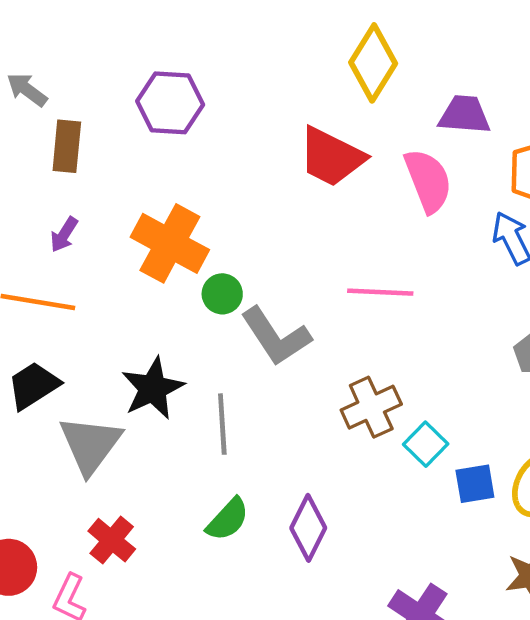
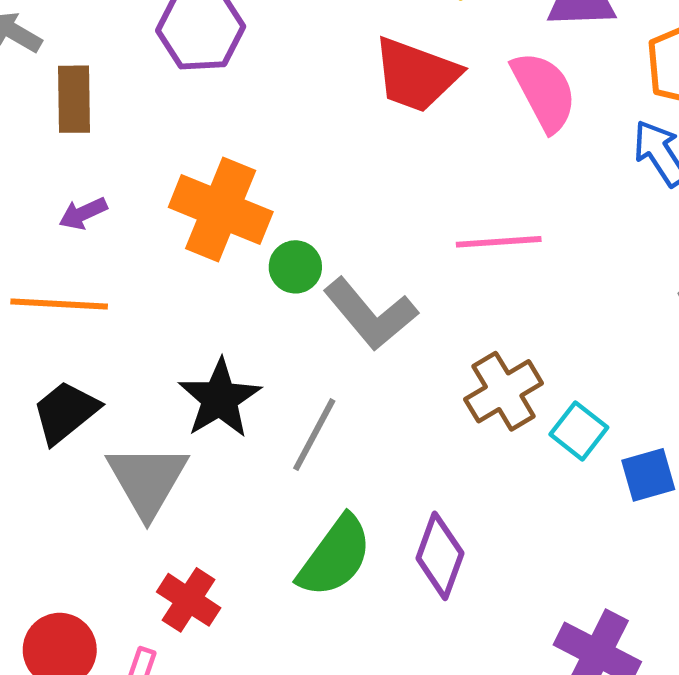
purple arrow: (64, 235) -> (83, 213), turned 39
gray line: (222, 424) -> (314, 435), turned 38
green semicircle: (228, 519) -> (335, 556), size x1.4

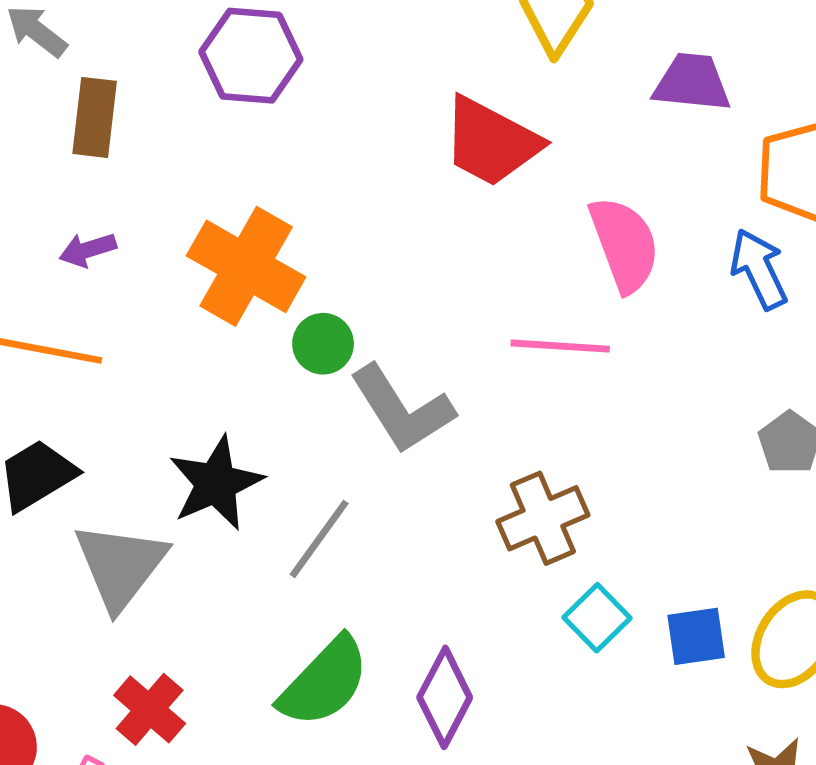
pink semicircle: (544, 91) -> (624, 244), moved
cyan square: (579, 431) -> (597, 618), moved

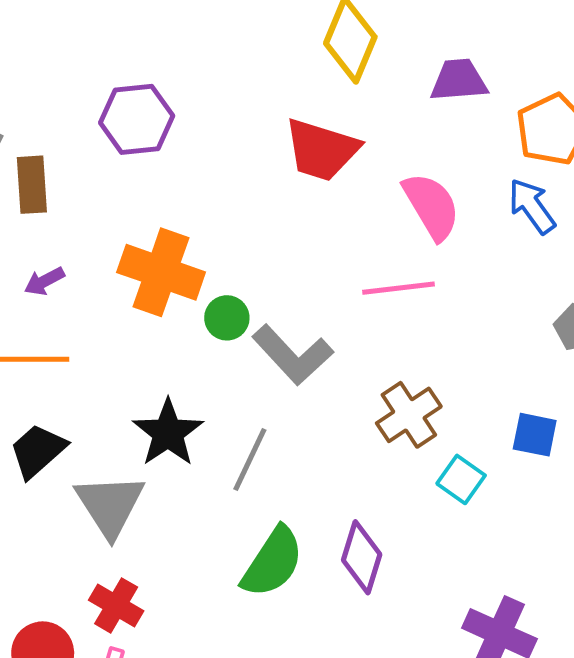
blue square: (696, 636) -> (535, 435), moved, turned 30
red cross: (150, 709) -> (116, 605), moved

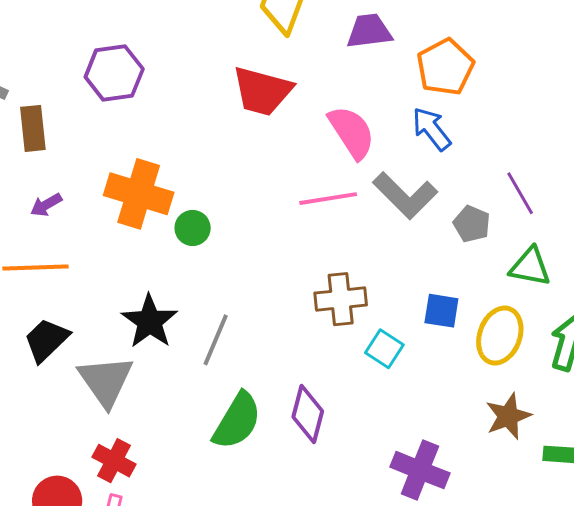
gray L-shape: (293, 355) -> (405, 195), moved
brown cross: (409, 415) -> (341, 299), turned 30

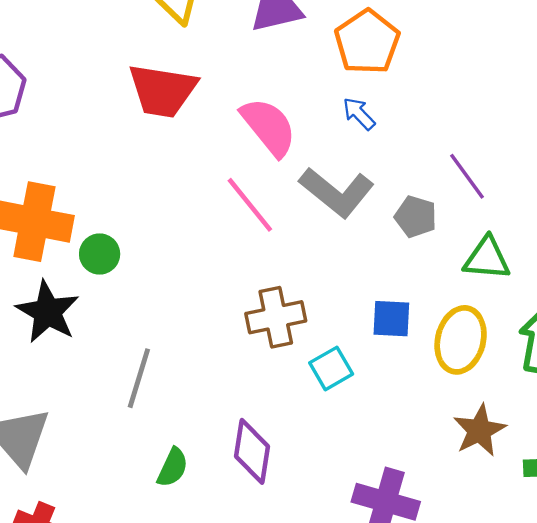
blue arrow: (432, 129) -> (359, 114), size x0.7
pink line: (328, 199) -> (250, 205), turned 66
black star: (150, 321) -> (48, 312), moved
cyan square: (384, 349) -> (331, 368), turned 33
green semicircle: (237, 421) -> (173, 467), size x0.6

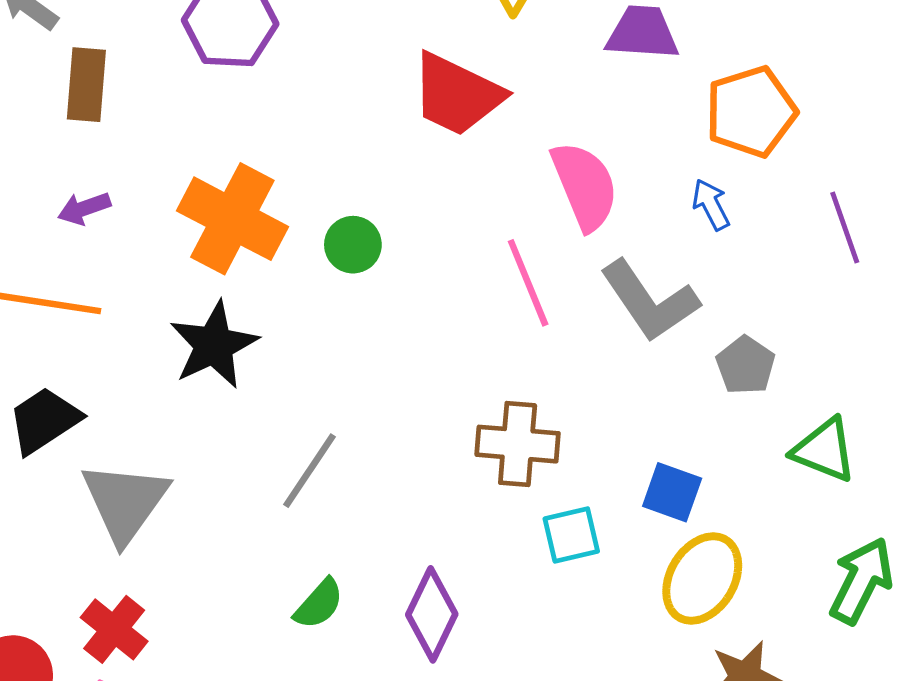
purple line: (467, 176) -> (845, 227), moved
green circle: (100, 254) -> (353, 245), moved
yellow ellipse: (461, 340) -> (702, 578), moved

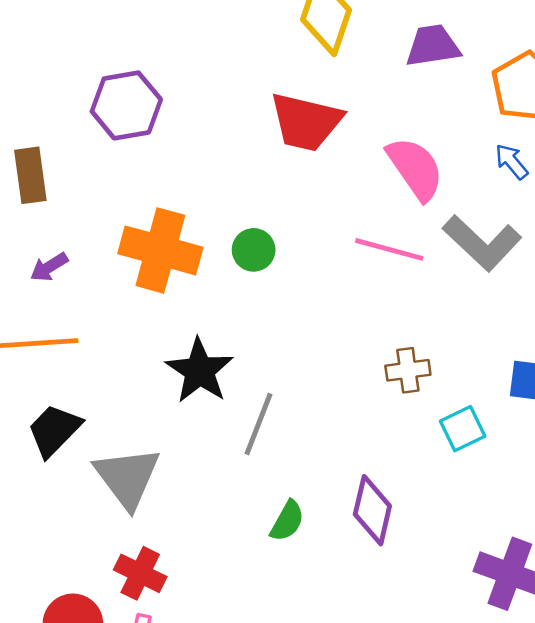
pink line: (528, 283) -> (389, 249), turned -40
black star: (214, 345) -> (200, 371), moved
brown cross: (518, 444) -> (408, 370), size x0.7

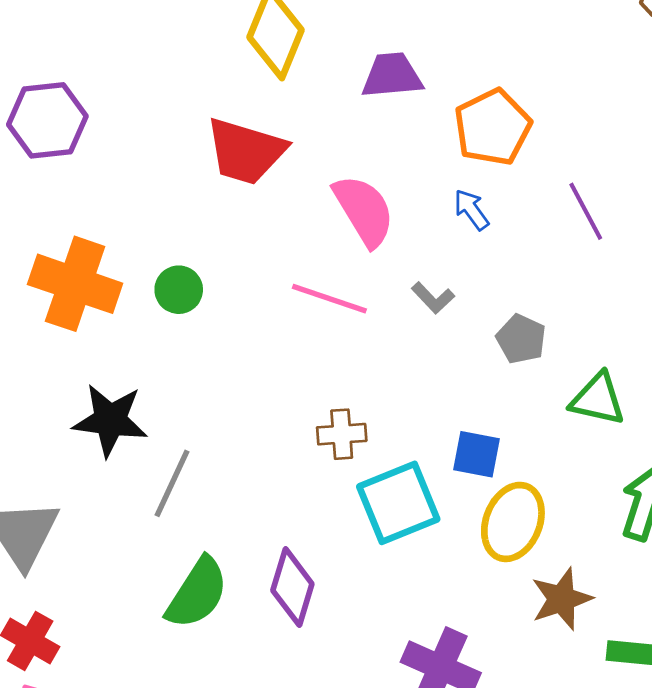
gray L-shape: (482, 243) -> (433, 298), size x0.5
black star: (200, 371) -> (110, 420), turned -30
cyan square: (463, 429) -> (398, 503), size x1.6
green semicircle: (287, 521) -> (197, 593), size x1.6

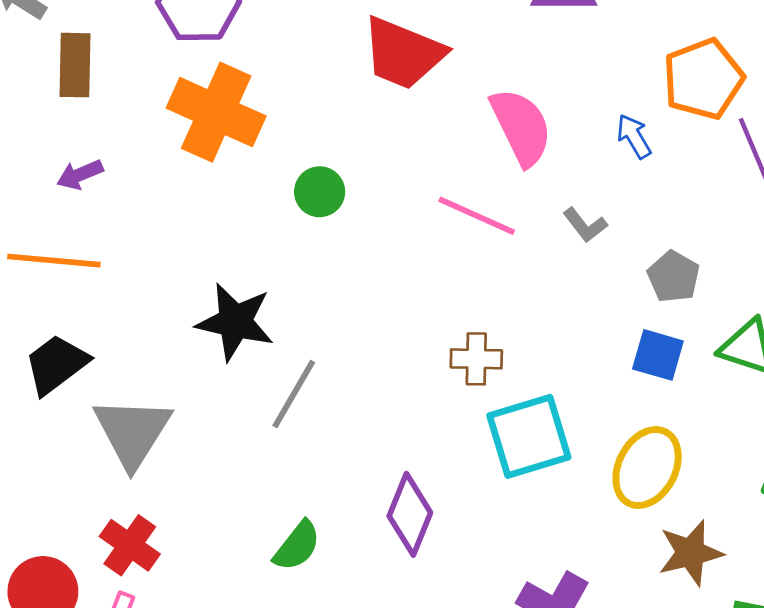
orange pentagon: (493, 127) -> (703, 79), moved
orange cross: (75, 284) -> (216, 112), moved
blue square: (477, 454) -> (658, 355), moved
green semicircle: (197, 593) -> (297, 546), moved, size x0.7

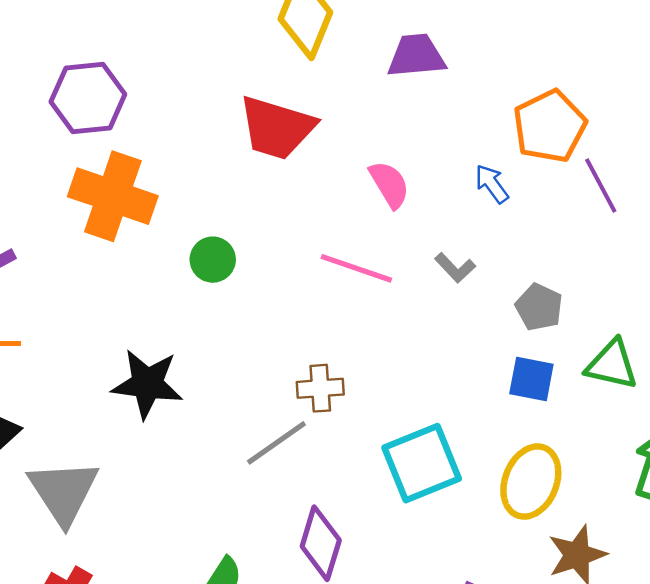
pink semicircle: (521, 127) -> (389, 184), size x0.7
brown cross: (476, 359) -> (320, 388), moved
gray line: (294, 394) -> (276, 443), moved, turned 30

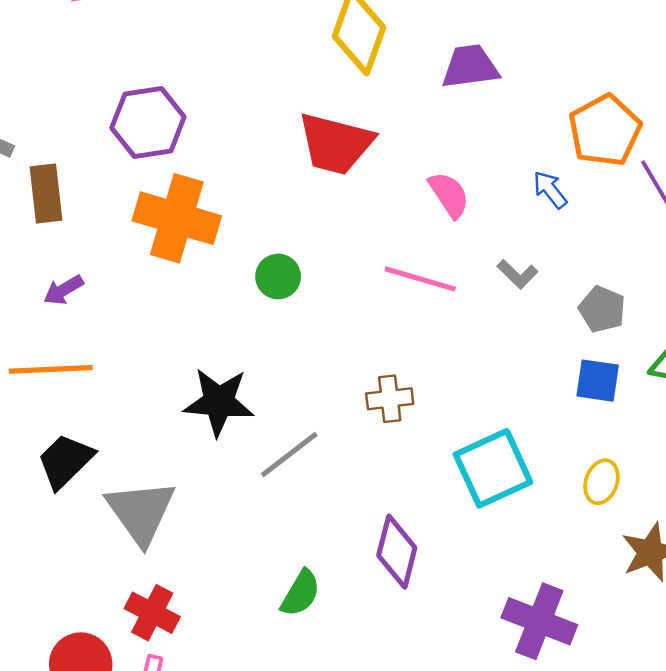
gray line: (276, 443) -> (289, 454), moved
yellow ellipse: (531, 482) -> (601, 482), size x0.6

